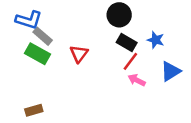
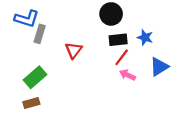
gray rectangle: (43, 36) -> (40, 34), turned 66
black rectangle: (127, 42) -> (118, 40), turned -36
green rectangle: (38, 54) -> (35, 77), moved, turned -70

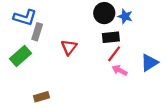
blue star: (145, 37) -> (125, 16), moved
green rectangle: (35, 77) -> (21, 56), moved
brown rectangle: (31, 103) -> (41, 97), moved

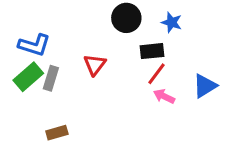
black circle: (104, 13) -> (126, 18), moved
blue L-shape: (25, 17) -> (34, 45), moved
gray rectangle: (37, 32) -> (51, 78), moved

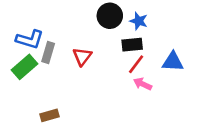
blue star: (172, 22) -> (139, 21), moved
gray rectangle: (51, 78) -> (48, 52), moved
blue triangle: (205, 86) -> (173, 62), moved, turned 35

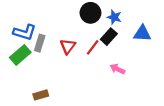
black rectangle: (132, 45) -> (109, 37), turned -42
blue triangle: (173, 62) -> (142, 33), moved
red line: (136, 64) -> (93, 47), moved

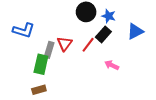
blue triangle: (142, 33) -> (135, 31), turned -30
gray rectangle: (40, 43) -> (49, 50), moved
green rectangle: (20, 55) -> (41, 64), moved, turned -36

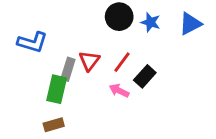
blue triangle: (135, 31) -> (190, 24), moved
black rectangle: (103, 34) -> (145, 76), moved
pink arrow: (112, 65) -> (119, 91), moved

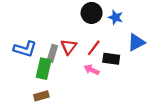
blue triangle: (190, 24) -> (136, 42), moved
blue L-shape: (32, 42) -> (25, 49), moved
black rectangle: (145, 76) -> (111, 59), turned 56

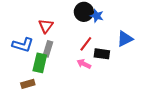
blue star: (116, 17) -> (97, 16), moved
red triangle: (69, 47) -> (46, 26), moved
brown rectangle: (41, 96) -> (28, 84), moved

